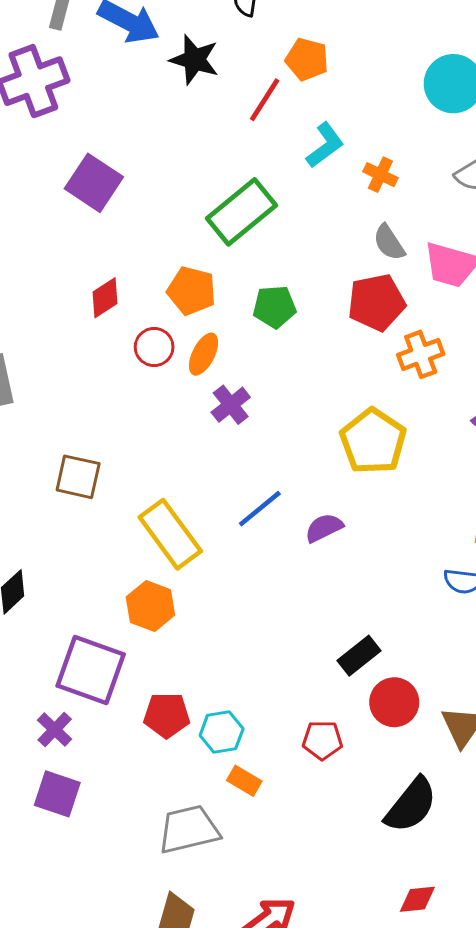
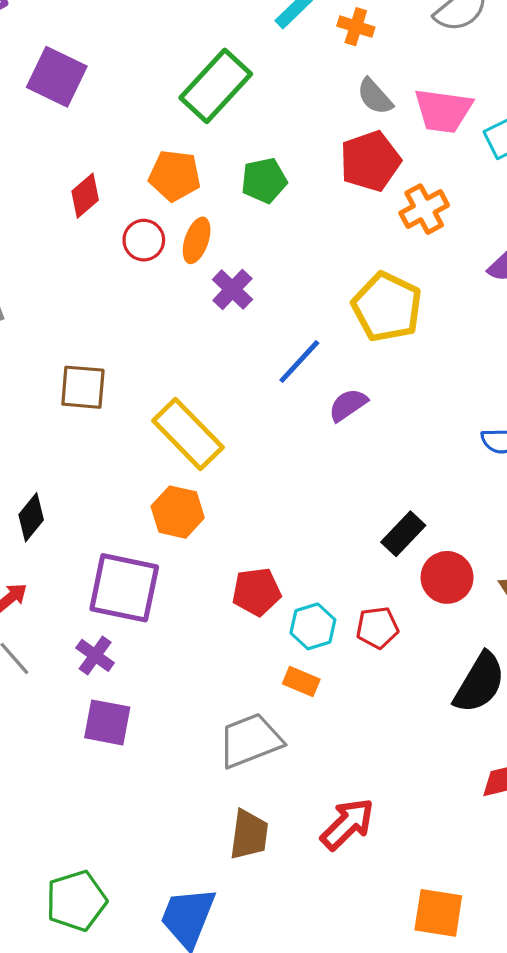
blue line: (260, 509) -> (299, 362), moved
red pentagon: (167, 715) -> (256, 592), moved
cyan hexagon: (222, 732) -> (313, 626), moved

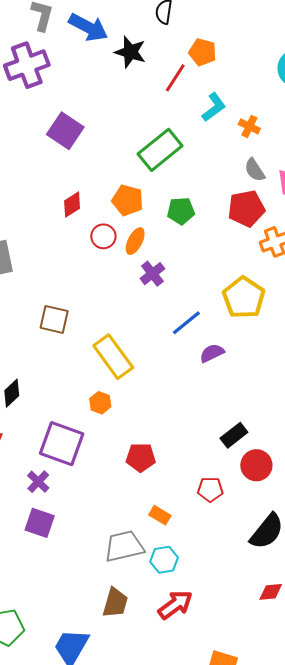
orange hexagon: (178, 512) -> (100, 403), size x0.7
cyan hexagon: (313, 626) -> (164, 560), moved

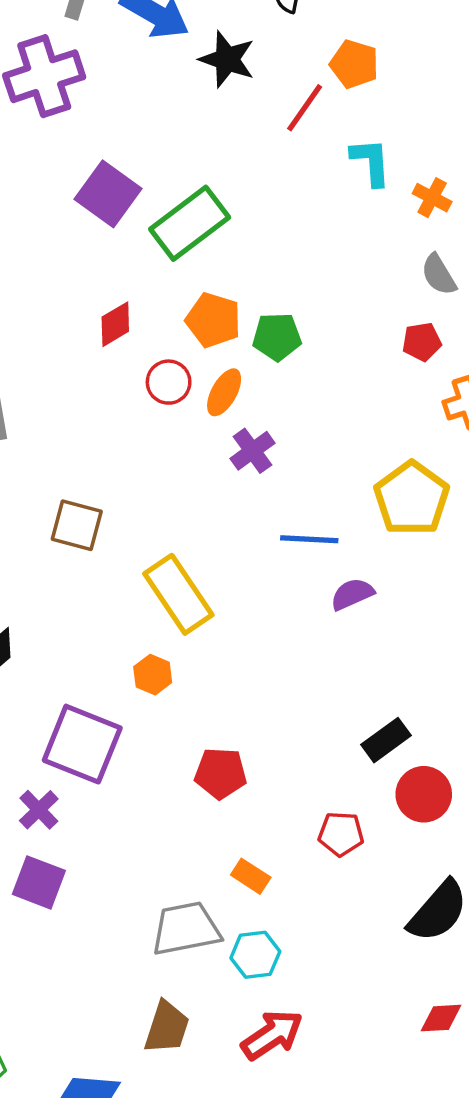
cyan L-shape: (214, 107) -> (371, 162), turned -60
green rectangle: (160, 150) -> (190, 223), moved
red pentagon: (246, 208) -> (422, 342), size x0.6
green pentagon: (181, 211) -> (277, 337), moved
blue line: (186, 323) -> (309, 539), turned 40

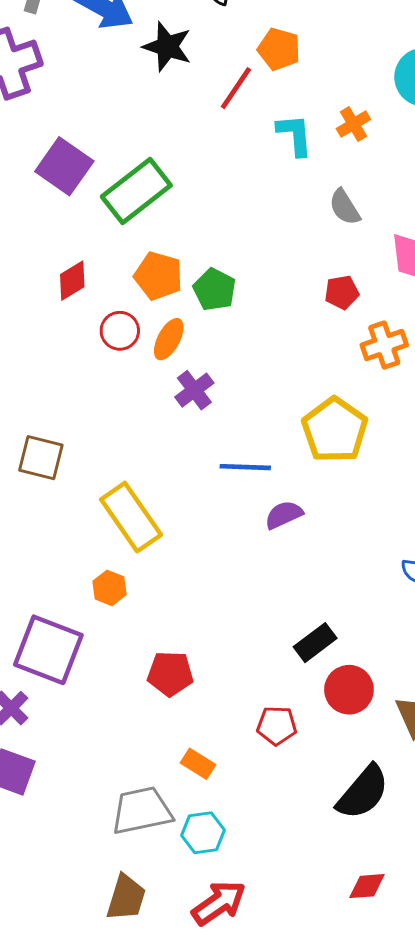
orange cross: (432, 198) -> (353, 124), moved, turned 32
gray semicircle: (439, 275) -> (345, 207), moved
green pentagon: (277, 337) -> (214, 290), turned 30

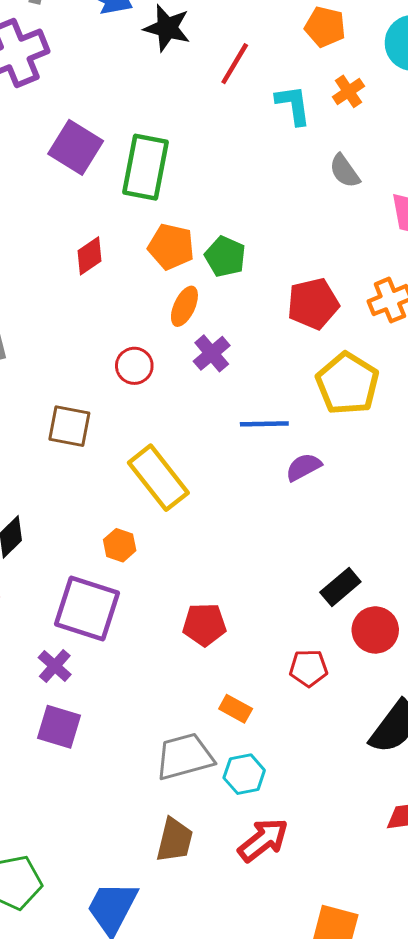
orange pentagon: (279, 49) -> (325, 27), moved
green rectangle: (136, 191) -> (145, 167), turned -38
red pentagon: (342, 292) -> (313, 304), moved, size x1.6
red circle: (120, 331) -> (134, 366), moved
orange hexagon: (109, 588) -> (120, 545), moved

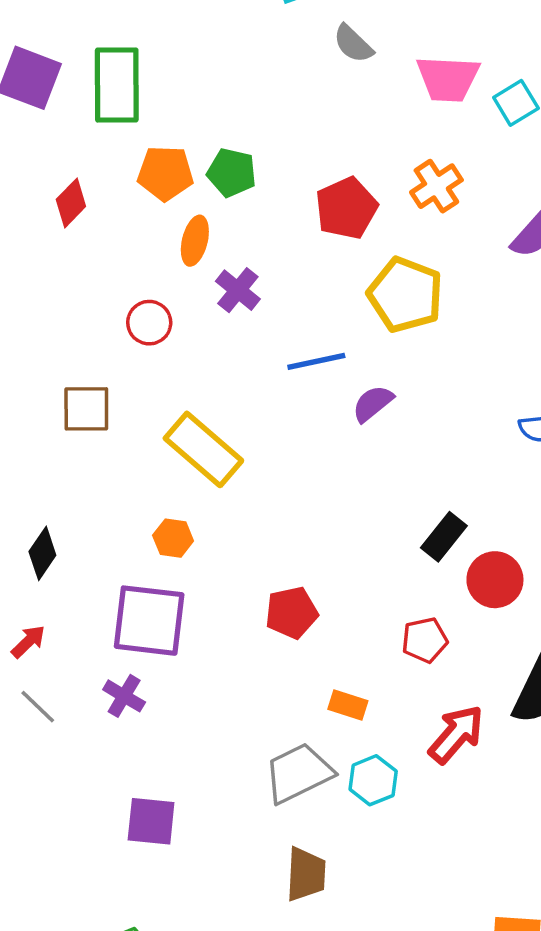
purple square: (59, 727) -> (151, 821), moved
red arrow: (263, 840) -> (456, 734), moved

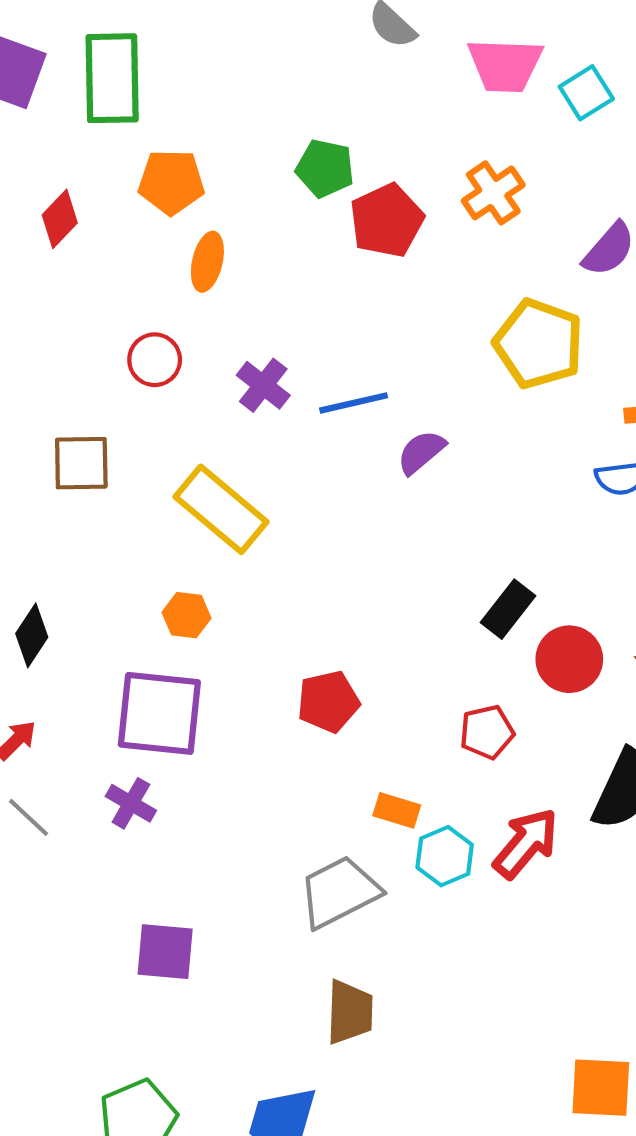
green pentagon: (232, 173) -> (325, 168), moved
purple cross: (238, 290) -> (263, 385), moved
yellow pentagon: (405, 295) -> (539, 344), moved
cyan hexagon: (373, 780) -> (445, 856), moved

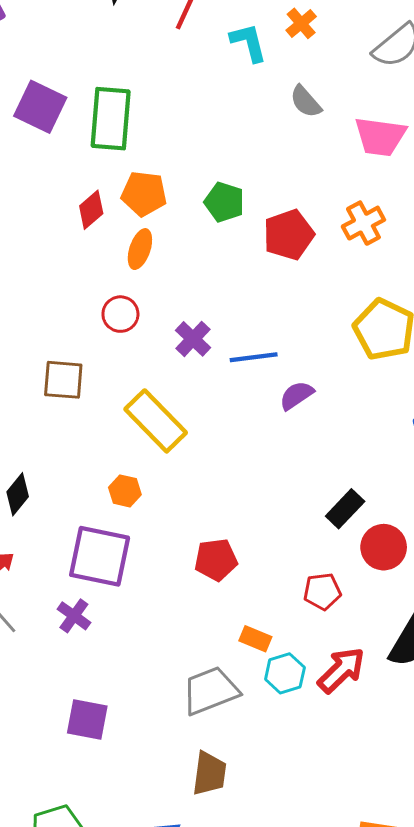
green pentagon: (325, 168) -> (224, 202), moved
red diamond: (60, 219) -> (91, 210), moved
orange ellipse: (207, 262) -> (140, 249), moved

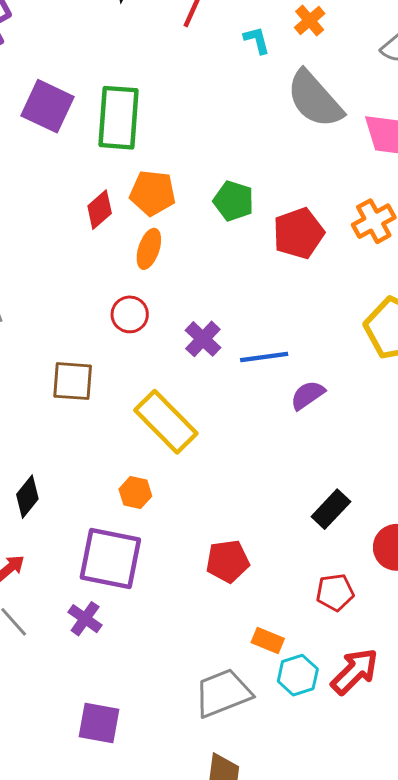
cyan L-shape: (249, 42) -> (257, 40), size x0.7
gray semicircle: (306, 102) -> (315, 99), size x1.8
black rectangle: (345, 509) -> (331, 509), moved

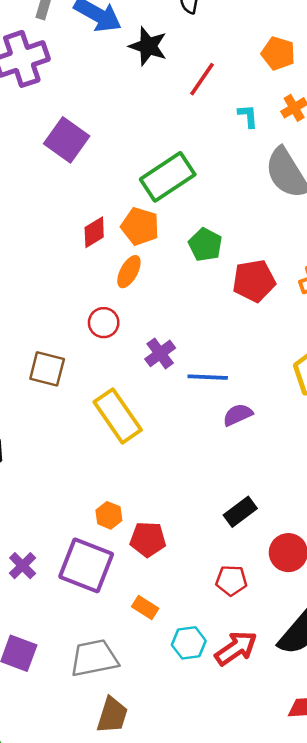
green rectangle: (118, 118) -> (168, 177), moved, turned 42
orange hexagon: (135, 493) -> (109, 515), moved
purple square: (110, 558) -> (86, 565), moved
orange rectangle: (268, 640) -> (145, 607), moved
gray trapezoid: (223, 693) -> (94, 658), moved

